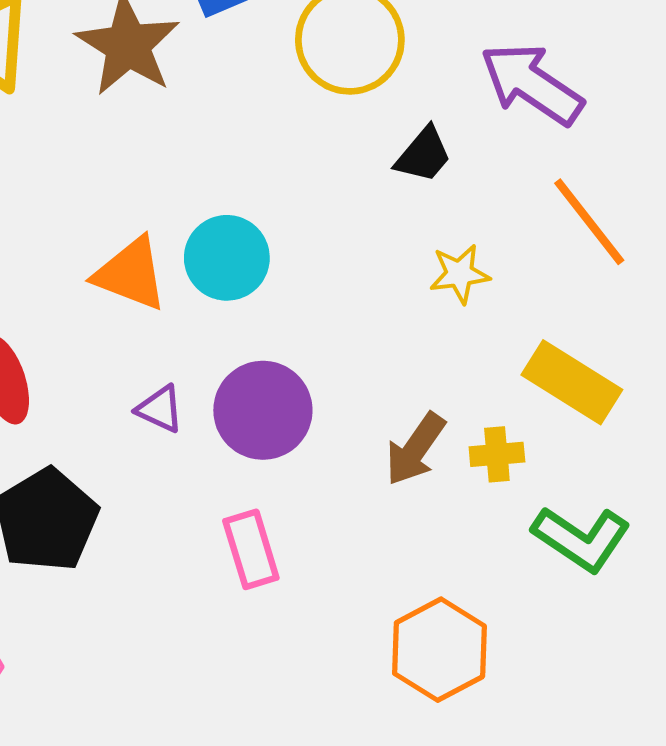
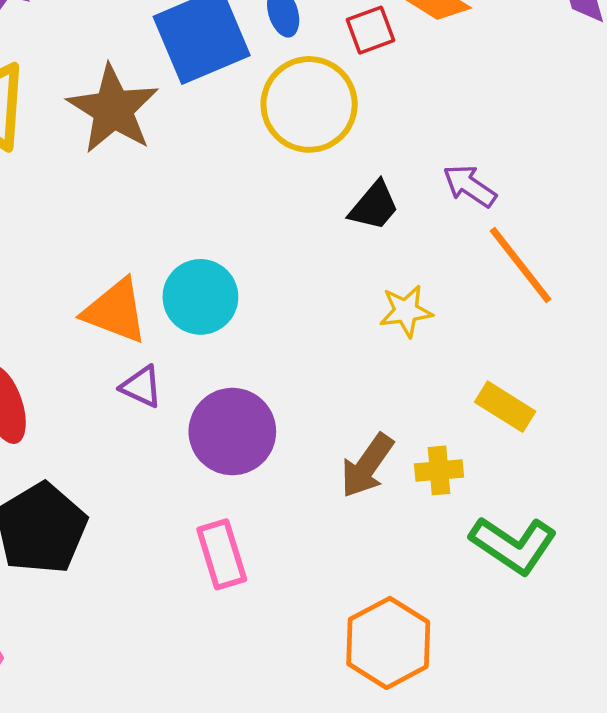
purple arrow: (532, 84) -> (470, 186), moved, size x0.6
yellow rectangle: (572, 382) -> (505, 407), size x0.7
purple triangle: (160, 409) -> (141, 387), moved

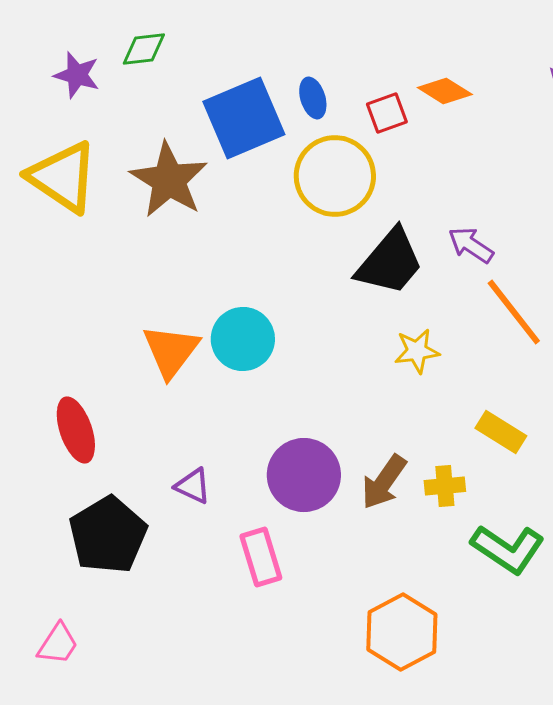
black trapezoid: (374, 206) -> (390, 262), size x1.6
orange triangle: (115, 311) -> (171, 351), turned 46
purple triangle: (141, 387) -> (193, 486), moved
purple circle: (232, 432) -> (304, 475), moved

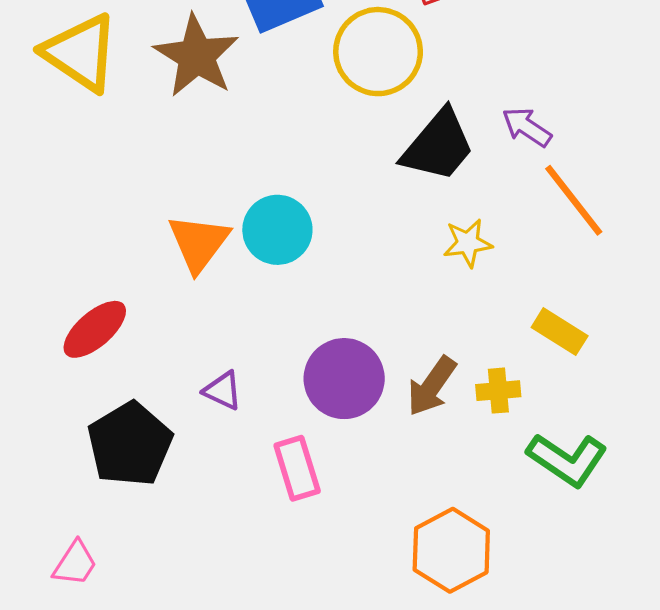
red ellipse: (76, 430) -> (95, 329), turned 68

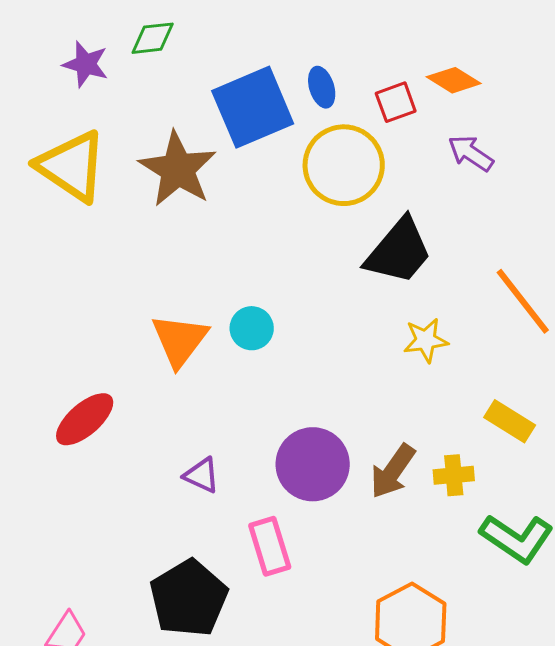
purple arrow: (527, 127) -> (471, 153), moved
cyan circle: (277, 230) -> (252, 328), size x0.7
black pentagon: (130, 444) -> (189, 598), moved

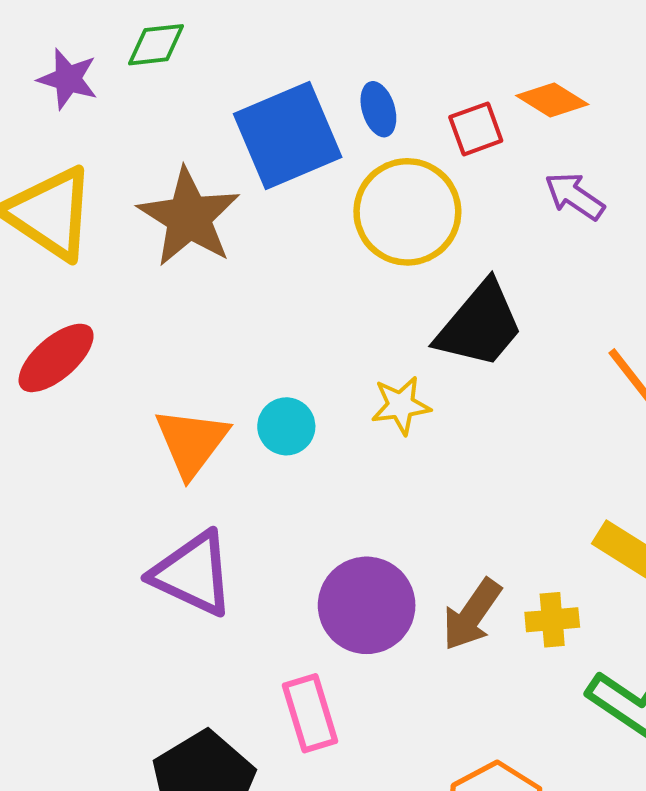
yellow star: (426, 340) -> (401, 405), moved
red ellipse: (85, 419) -> (56, 358), moved
purple triangle: (202, 475) -> (193, 574), moved, size x1.8

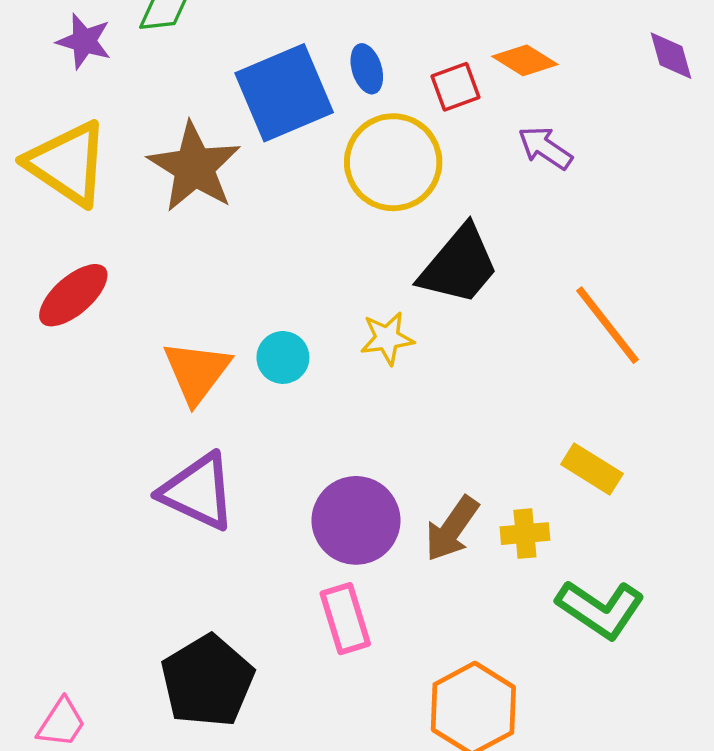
pink rectangle: (310, 713) -> (345, 619), moved

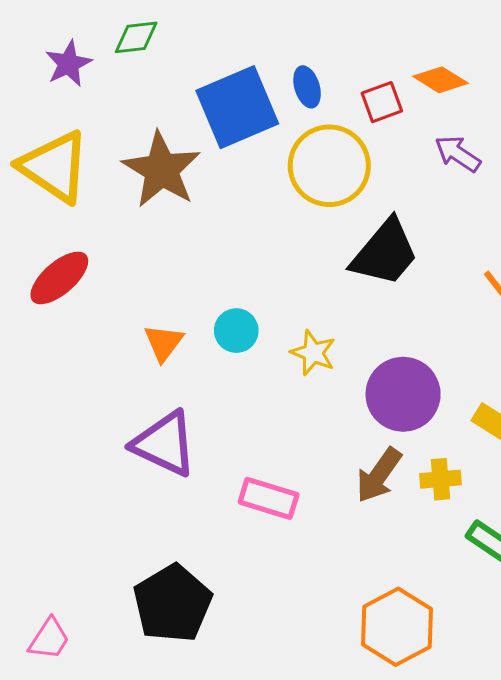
purple star: (84, 41) -> (68, 64), turned 30
yellow star: (387, 338) -> (313, 353), moved, turned 30
orange triangle: (197, 372) -> (163, 343), size x0.7
purple circle: (356, 520) -> (403, 394), moved
pink rectangle: (345, 619) -> (269, 498), moved, turned -56

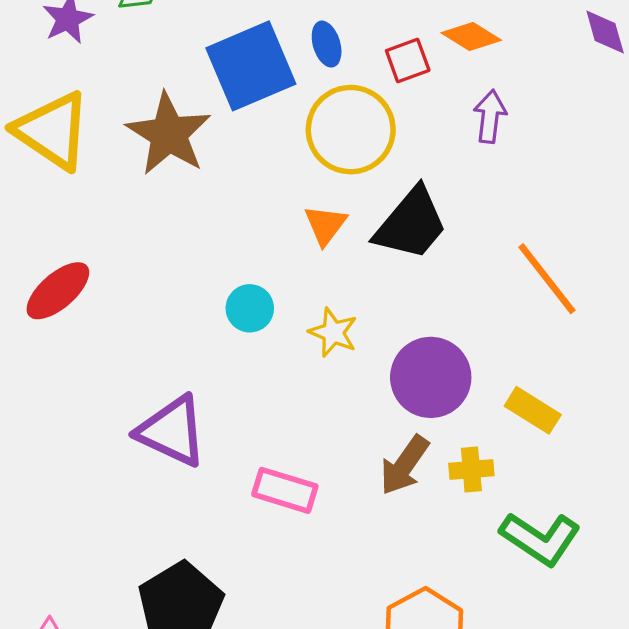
purple arrow: (458, 154) -> (490, 116), turned 63
red ellipse: (59, 278) -> (58, 291), moved
orange triangle: (163, 343) -> (325, 225), moved

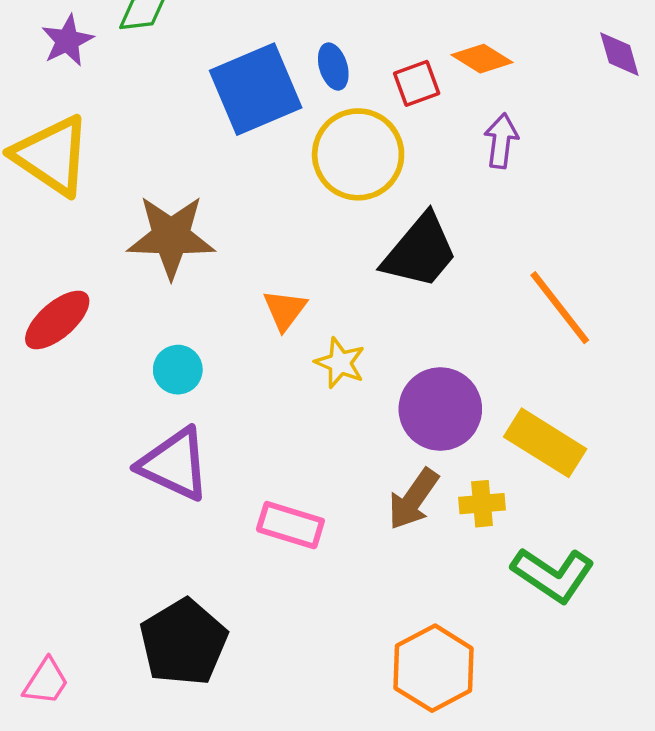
brown star: (169, 134) -> (171, 237), moved, turned -30
orange triangle: (325, 225) -> (285, 310), moved
cyan circle: (250, 308) -> (178, 370), moved
yellow rectangle: (533, 410) -> (545, 443), size x1.4

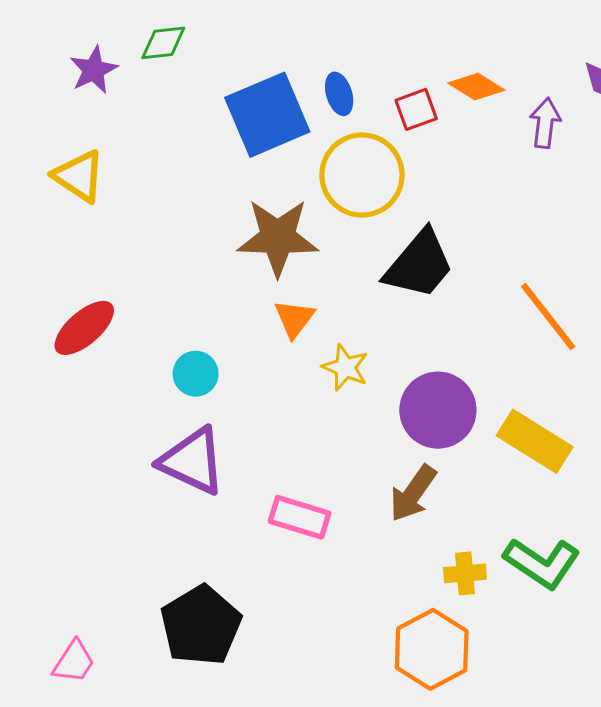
purple arrow: (501, 141) -> (545, 123), moved
yellow triangle: (52, 156) -> (79, 176), size x0.7
brown star: (171, 237) -> (278, 237), moved
yellow cross: (482, 504) -> (465, 573), moved

